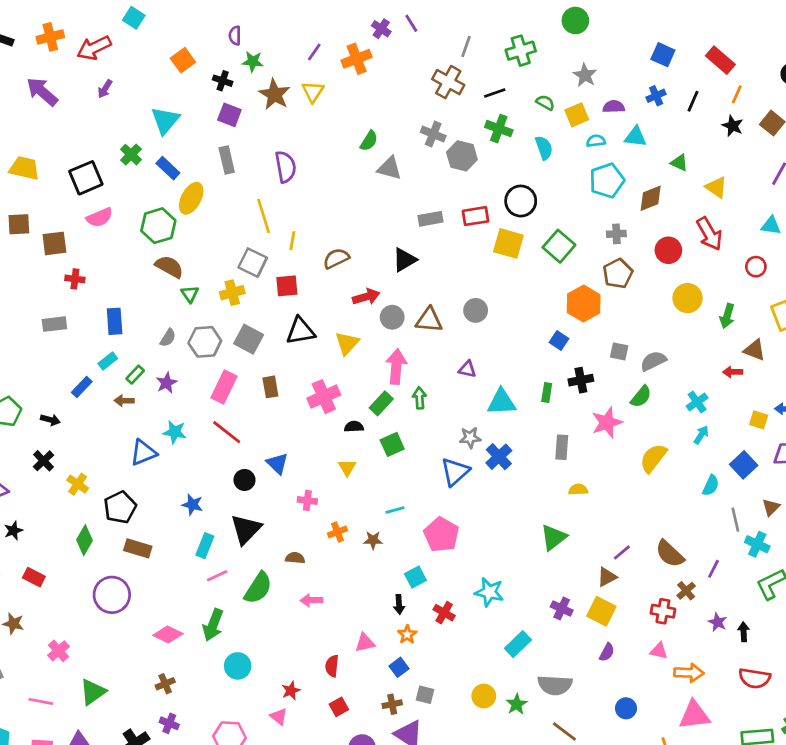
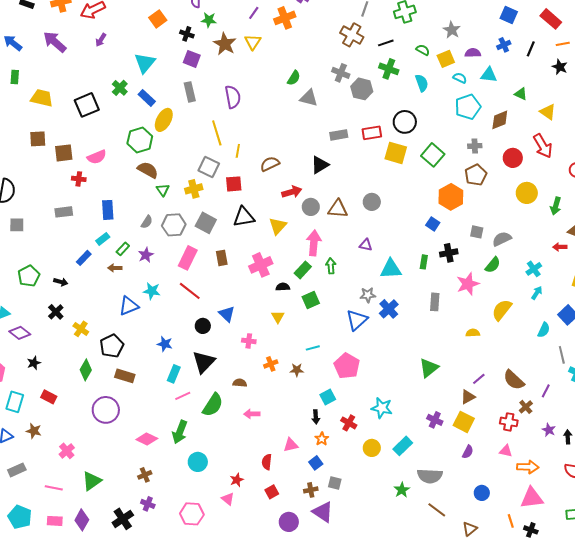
orange line: (737, 94) -> (563, 44), turned 56
cyan semicircle: (596, 141) -> (460, 78), turned 32
pink semicircle: (100, 217) -> (97, 157), moved
yellow semicircle: (578, 490) -> (473, 333), moved
yellow circle: (484, 696) -> (372, 448), moved

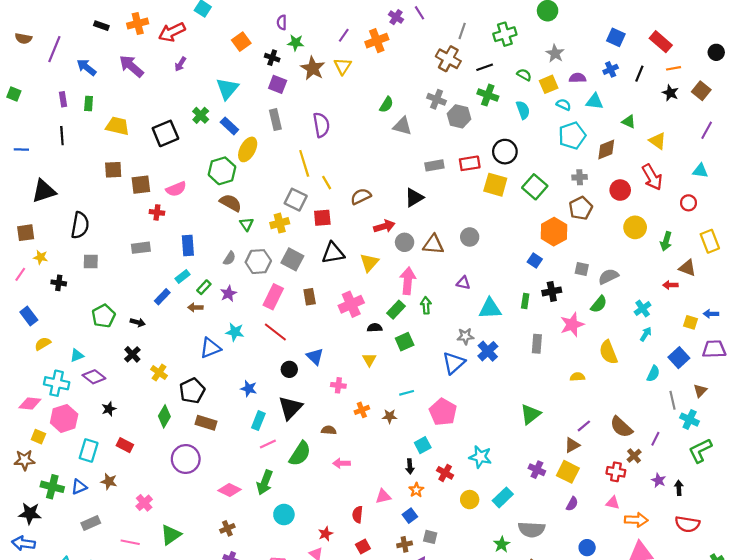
yellow line: (238, 151) -> (327, 183), turned -40
yellow semicircle: (502, 310) -> (608, 352), turned -60

